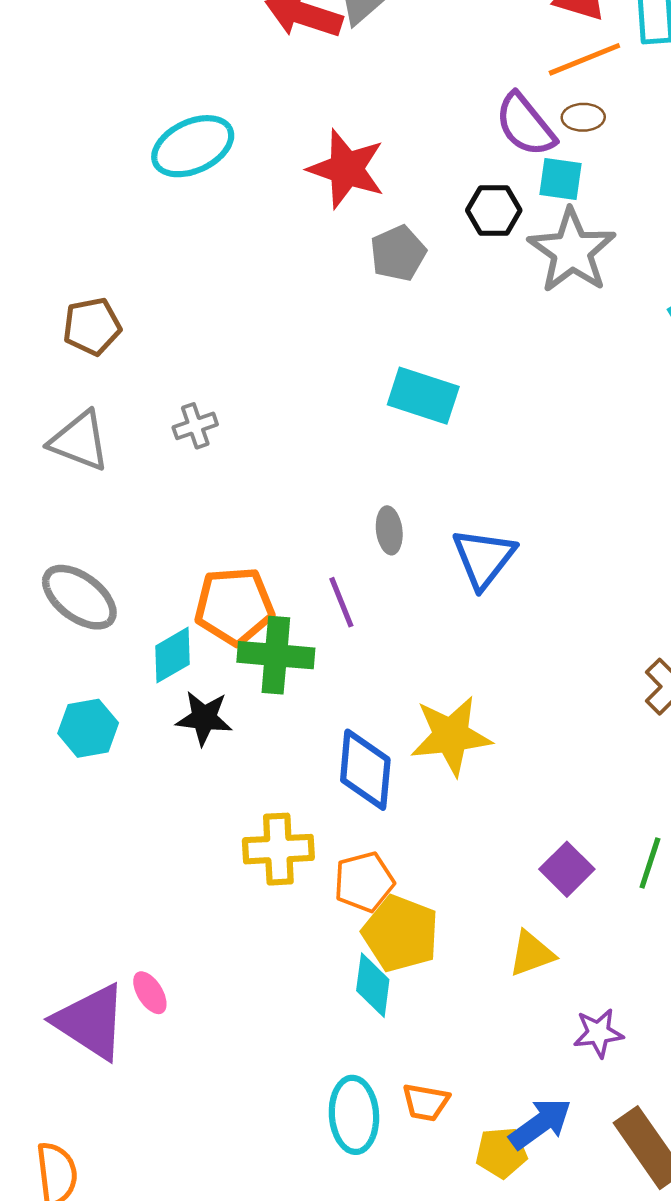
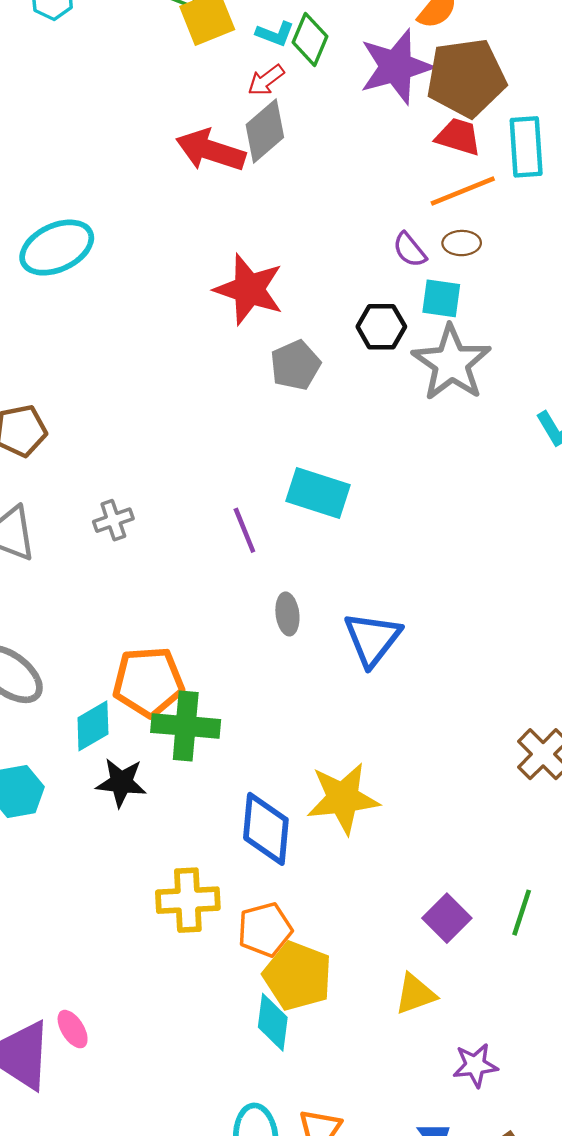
purple semicircle: (525, 125) -> (410, 250), size x0.6
cyan ellipse: (193, 146) -> (57, 248), moved
purple line: (341, 602) -> (244, 530), moved

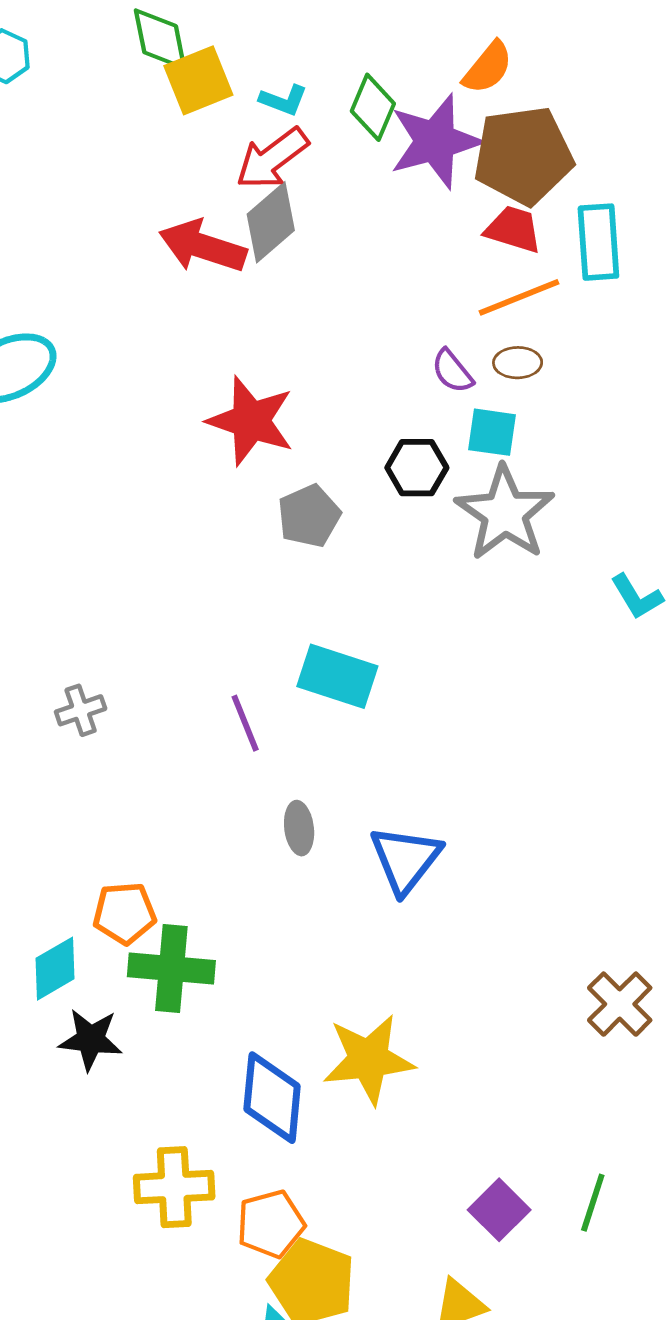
green diamond: (310, 39) -> (373, 107), moved
red arrow: (266, 80) -> (272, 158), size x1.6
orange pentagon: (148, 682) -> (125, 913), size x0.7

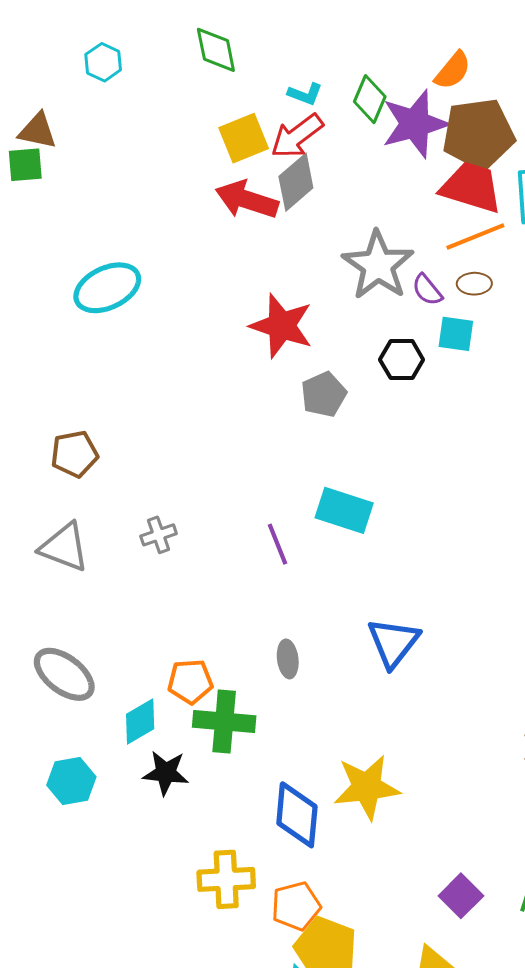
yellow square: (198, 80) -> (244, 138), moved
red trapezoid: (513, 229) -> (471, 187), size x1.5
gray star: (505, 513) -> (378, 265), moved
gray ellipse: (299, 828) -> (288, 659), moved

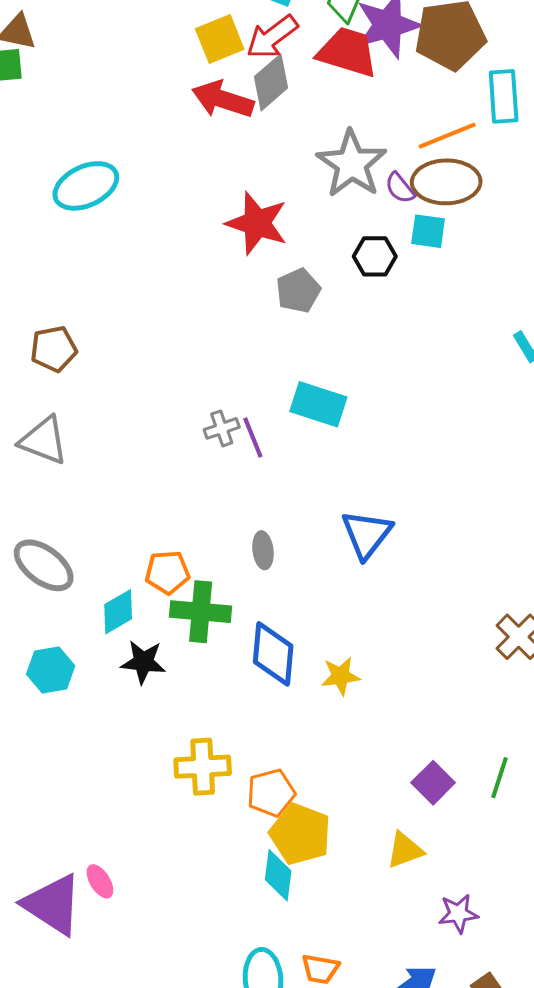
red trapezoid: (471, 187) -> (348, 52), moved
brown ellipse: (474, 284) -> (446, 182), size x2.0
gray cross: (159, 535) -> (222, 428), moved
yellow star: (367, 787) -> (340, 676), size x0.6
blue diamond: (297, 815) -> (273, 654), moved

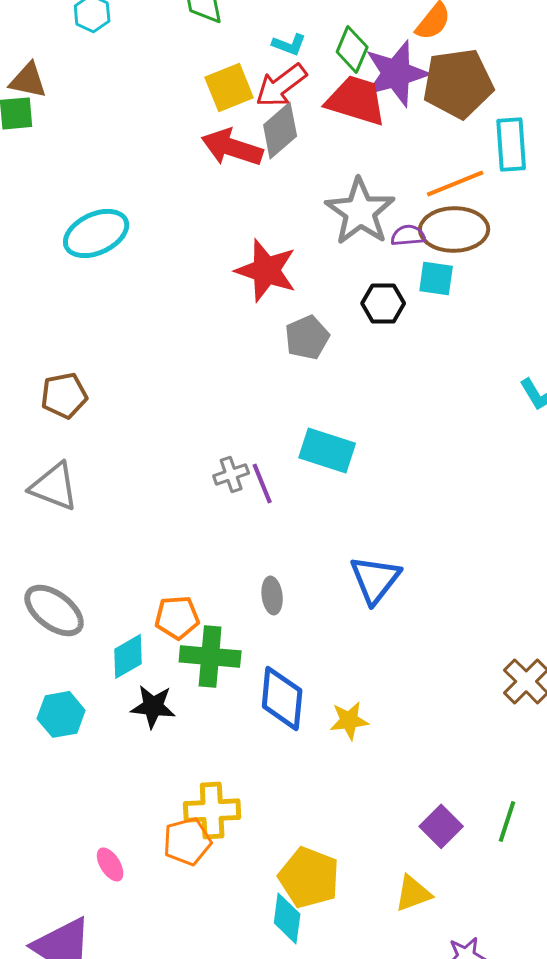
purple semicircle: (400, 188) -> (408, 235), turned 124
orange pentagon: (271, 793) -> (187, 841), moved
pink ellipse: (100, 881) -> (110, 864), moved

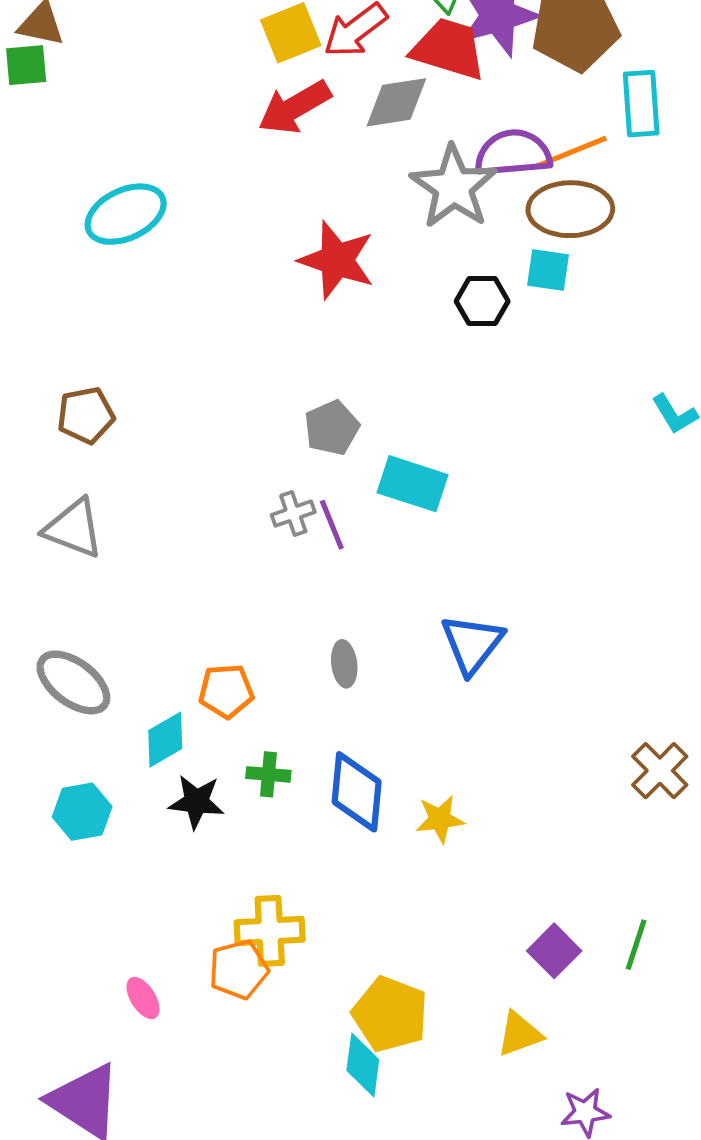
gray diamond: (280, 130) -> (396, 102), moved, turned 32
red arrow: (232, 147) -> (295, 107), turned -48
purple semicircle: (408, 235) -> (513, 153), moved, size x1.8
gray pentagon: (307, 337) -> (332, 428), moved
green cross: (210, 656) -> (268, 774), moved, size x0.6

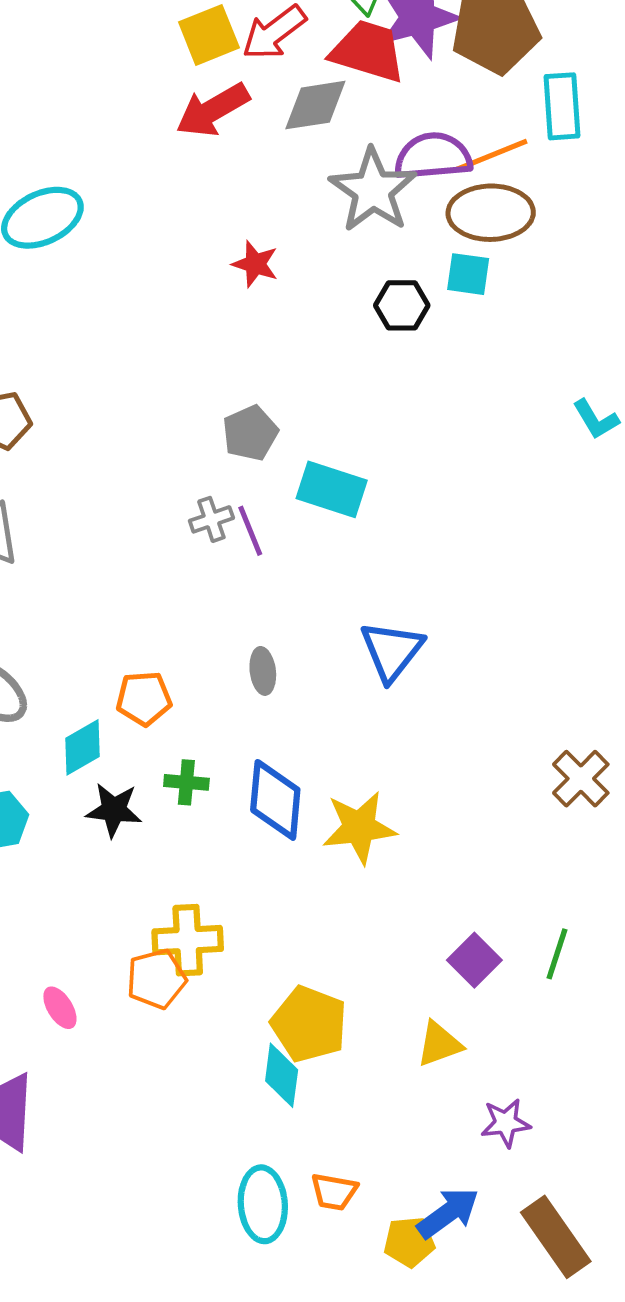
red star: (337, 260) -> (255, 264), size x0.6
yellow star: (440, 819) -> (359, 827), size x1.5

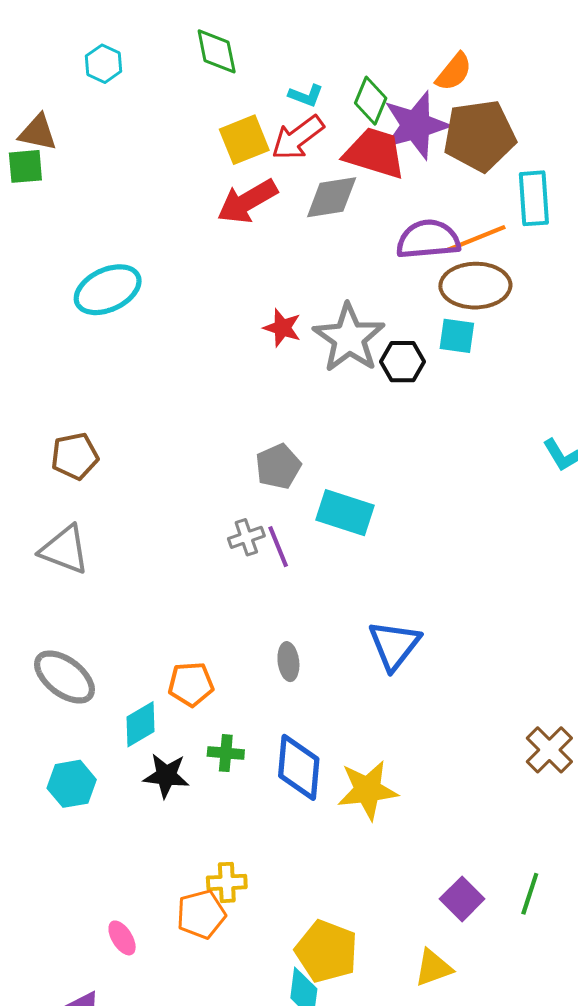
gray star: (373, 190) -> (349, 338), moved
yellow cross: (188, 940) -> (227, 882), size x0.7

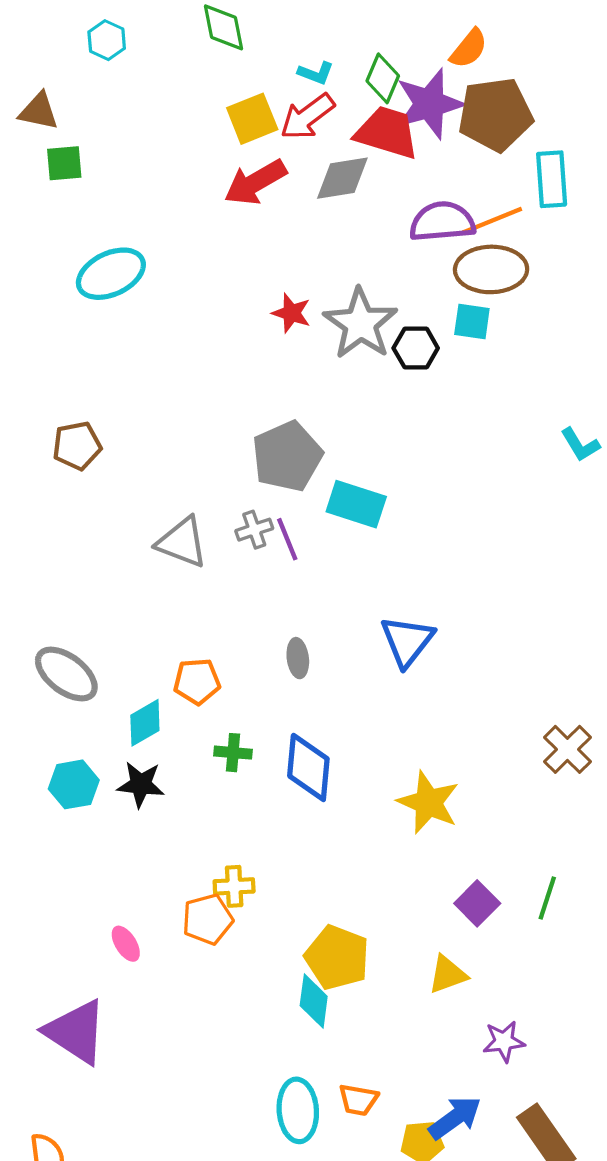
green square: (25, 166) -> (64, 163), moved
gray pentagon: (278, 466) -> (287, 456), size x1.5
gray triangle: (64, 550) -> (182, 542), moved
black star: (166, 776) -> (141, 784), moved
yellow star: (368, 790) -> (428, 802), moved, turned 30

